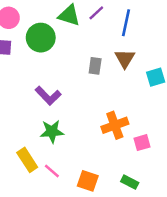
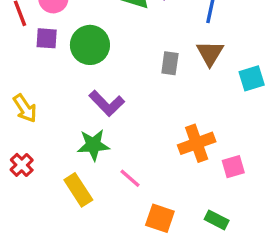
green circle: (41, 38) -> (90, 45), moved
green star: (52, 131) -> (93, 145), moved
pink line: (52, 171) -> (130, 178), moved

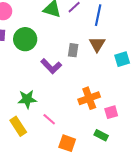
purple L-shape: (107, 103) -> (51, 66), moved
green rectangle: (217, 220) -> (101, 135), moved

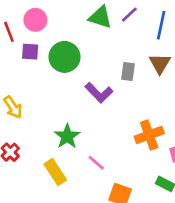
green star: (27, 99) -> (67, 136), turned -30

